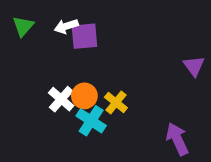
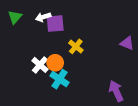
purple triangle: (194, 66) -> (127, 43), turned -32
yellow cross: (116, 103) -> (76, 46), moved

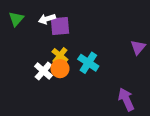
purple triangle: (127, 43) -> (138, 47), turned 48
yellow cross: (76, 46) -> (60, 56), moved
cyan cross: (60, 79) -> (88, 63), moved

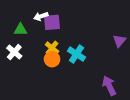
green triangle: (16, 19) -> (20, 30), moved, turned 48
white cross: (43, 71) -> (14, 52), moved

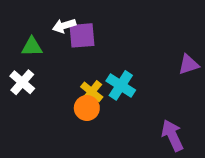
purple triangle: (119, 41) -> (189, 64), turned 32
yellow cross: (52, 48) -> (92, 92), moved
orange circle: (52, 59) -> (87, 108), moved

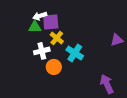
green triangle: (32, 47) -> (35, 27), moved
white cross: (22, 82) -> (42, 51), moved, turned 35
yellow cross: (92, 92) -> (57, 38), moved

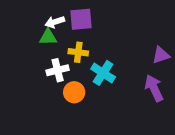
purple square: (51, 22) -> (81, 19), moved
yellow cross: (57, 38) -> (78, 52), turned -32
purple arrow: (107, 84) -> (154, 88), moved

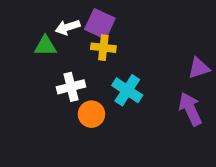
purple square: (81, 19) -> (100, 24), turned 30
green triangle: (48, 37) -> (45, 46), moved
yellow cross: (78, 52) -> (103, 48), moved

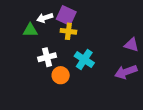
purple triangle: (199, 68) -> (132, 45), turned 35
purple arrow: (190, 109) -> (126, 72), turned -85

